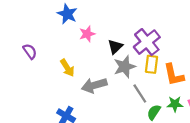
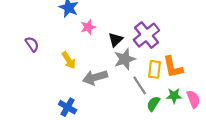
yellow rectangle: (151, 64) -> (155, 69), moved

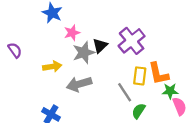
gray star: (125, 59) -> (84, 53), moved
yellow arrow: (69, 60) -> (52, 67), turned -66
green star: (174, 96) -> (170, 91), moved

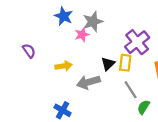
black triangle: (100, 46) -> (108, 64), moved
gray star: (84, 53) -> (93, 22), moved
yellow rectangle: (140, 76) -> (125, 63), moved

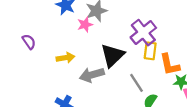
yellow rectangle: (125, 63) -> (150, 51), moved
black triangle: (108, 64) -> (112, 55), size x1.6

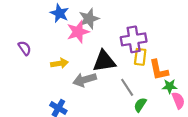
pink star: (85, 25) -> (78, 32), size x1.5
purple cross: (143, 33) -> (134, 39), turned 30
black triangle: (112, 55) -> (104, 61), turned 35

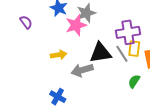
purple semicircle: (25, 48) -> (26, 22), moved
gray line: (127, 87) -> (122, 54), moved
green semicircle: (140, 105) -> (134, 81), moved

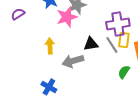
purple semicircle: (26, 22) -> (18, 14), turned -88
black triangle: (100, 53) -> (91, 44), size x0.7
yellow arrow: (59, 55) -> (50, 46), turned -84

